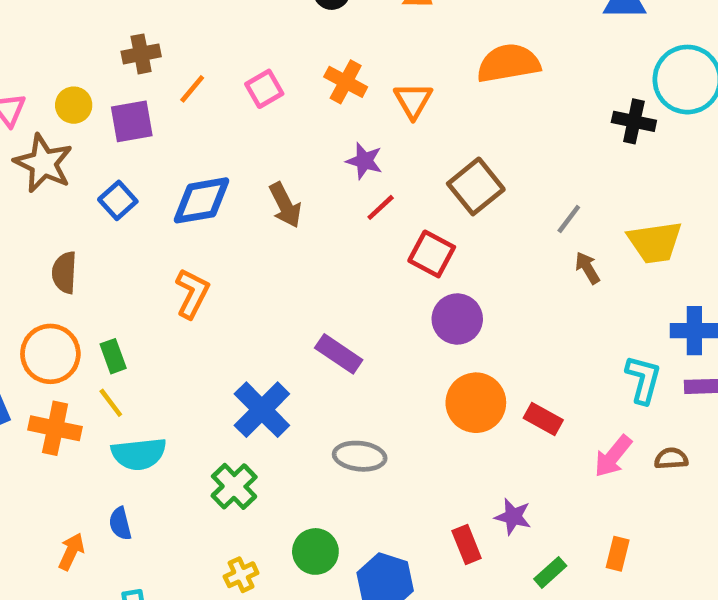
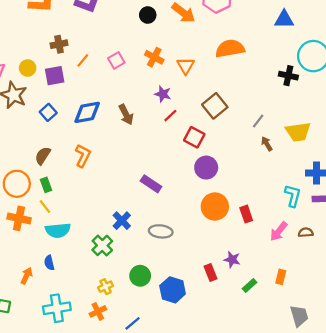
brown semicircle: (64, 272) -> (43, 156), moved, turned 30
blue cross: (262, 410) -> (122, 221), moved, size x0.7
red rectangle: (543, 419) -> (246, 214), turned 42

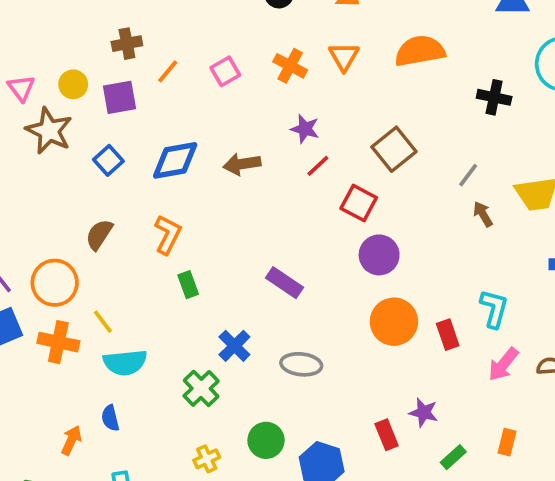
orange triangle: (186, 66) -> (344, 57), moved
black cross: (288, 76) -> (494, 97), moved
brown arrow: (126, 115) -> (242, 164), turned 108
green rectangle: (46, 185) -> (188, 285), moved
cyan L-shape: (293, 196) -> (494, 309), moved

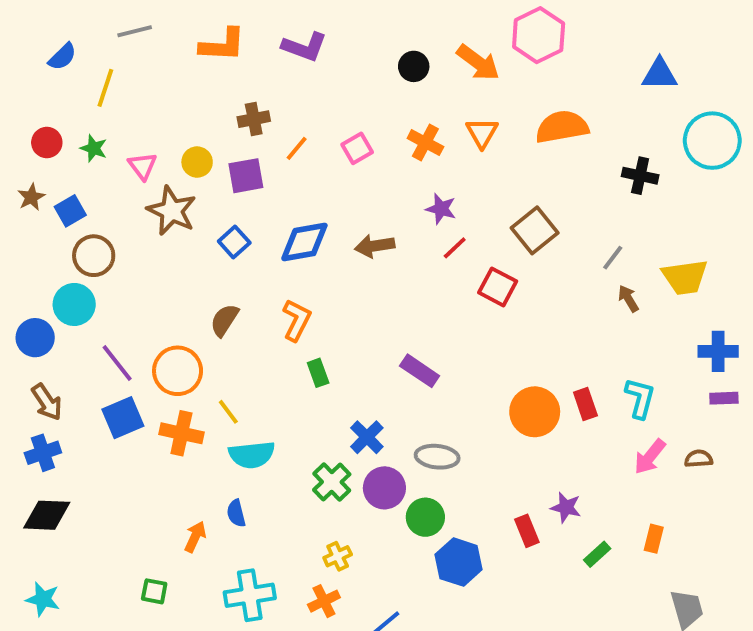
purple circle: (379, 255) -> (384, 488), moved
red rectangle: (448, 335) -> (585, 404), moved
green circle: (266, 440) -> (425, 517), moved

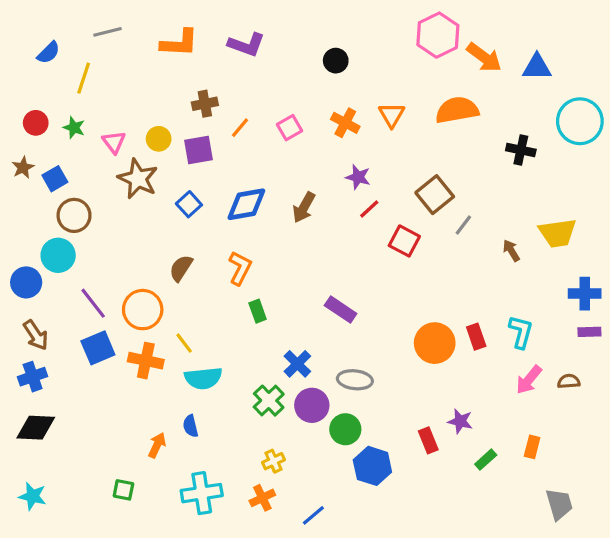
orange arrow: (478, 63) -> (484, 57), moved
brown arrow: (375, 246) -> (304, 207), turned -52
gray line: (613, 258) -> (463, 225), moved

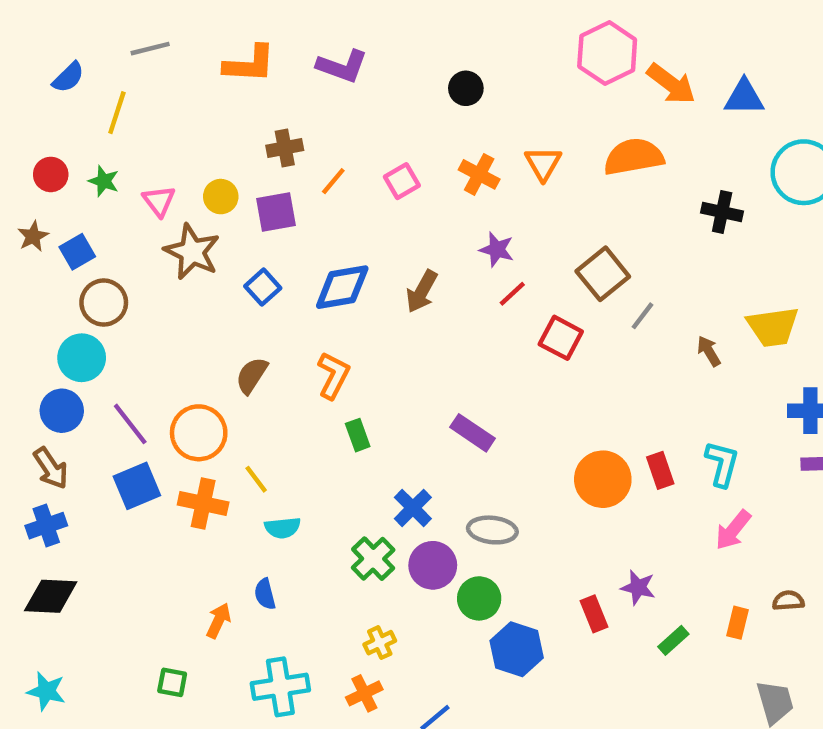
blue circle: (26, 282) -> (62, 411), moved
cyan semicircle: (203, 378) -> (283, 528), size x0.7
brown semicircle: (569, 381) -> (788, 601), moved

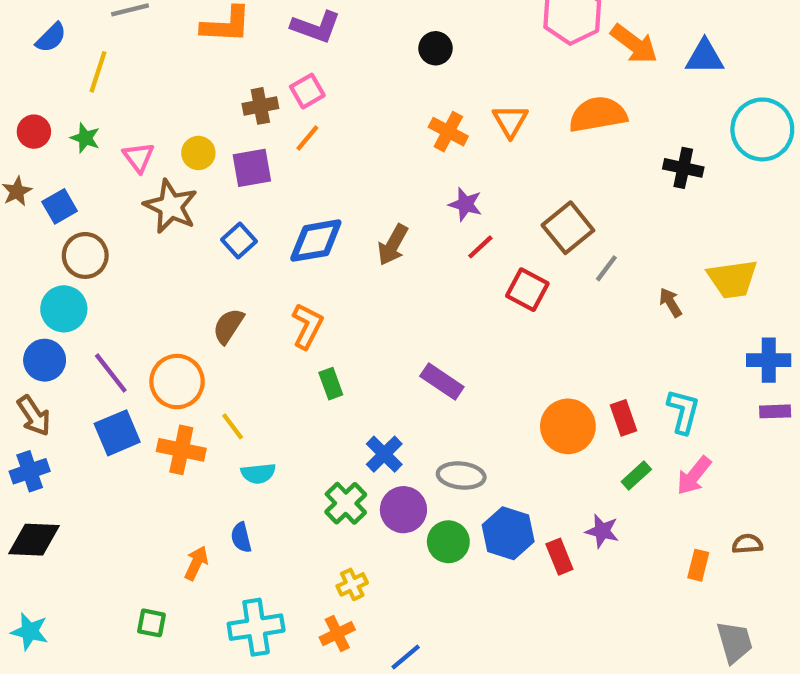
pink square: (402, 181) -> (307, 91), moved
green rectangle: (673, 640) -> (636, 476), moved
blue hexagon: (517, 649) -> (508, 533), moved

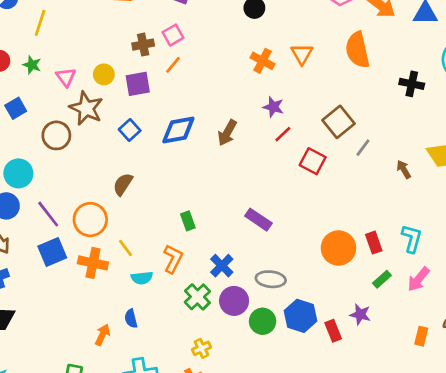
orange semicircle: (598, 115) -> (357, 50), turned -93
brown circle: (85, 255) -> (56, 135), moved
orange L-shape: (307, 326) -> (173, 259), moved

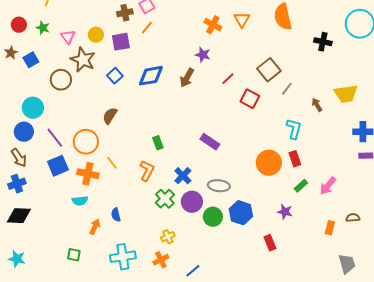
purple star: (273, 107) -> (203, 55), moved
cyan L-shape: (412, 239) -> (294, 129), moved
cyan semicircle: (142, 278) -> (80, 201), moved
red rectangle: (333, 331) -> (270, 243), moved

